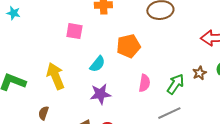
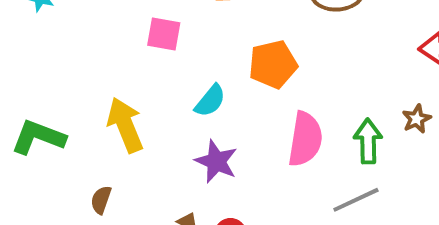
pink semicircle: (144, 83) -> (305, 139), size x1.5
green arrow: (175, 84) -> (368, 141), turned -35
purple star: (100, 94) -> (216, 161), turned 30

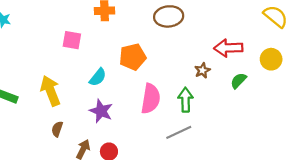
brown star: (417, 119) -> (202, 70), moved
brown semicircle: (101, 200) -> (57, 129), moved

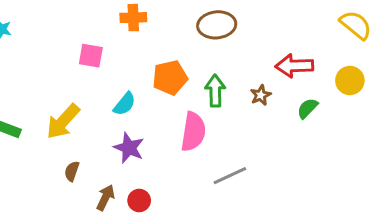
yellow arrow: (50, 91) -> (63, 121), turned -116
green arrow: (186, 100) -> (215, 91), moved

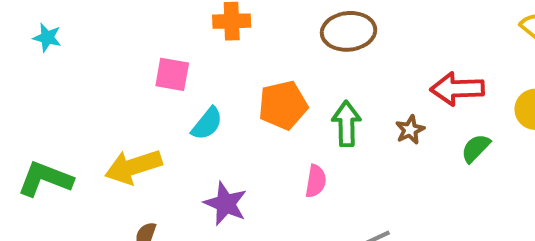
cyan semicircle: (125, 104) -> (207, 124), moved
yellow arrow: (63, 121) -> (133, 167), turned 30
pink semicircle: (193, 132) -> (316, 181), size x0.6

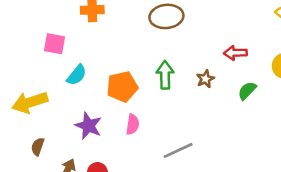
red arrow: (457, 89) -> (235, 53), size x0.7
orange pentagon: (283, 105) -> (122, 87), moved
pink semicircle: (316, 181) -> (133, 124), moved

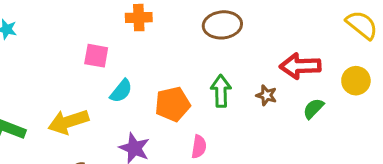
red arrow: (235, 53) -> (300, 66), size x1.5
brown star: (205, 79) -> (266, 95), turned -30
pink semicircle: (133, 124) -> (199, 147), moved

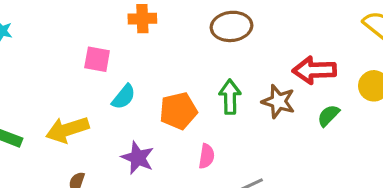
brown star: (266, 95) -> (278, 101), size x1.5

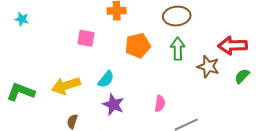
cyan semicircle: (124, 97) -> (106, 79), moved
green arrow: (230, 97) -> (178, 49), moved
orange pentagon: (178, 111) -> (138, 46), moved

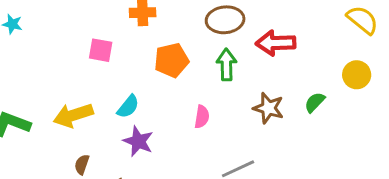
red arrow: (233, 46) -> (276, 43), moved
brown star: (208, 67) -> (268, 108), moved
pink semicircle: (160, 104) -> (202, 117), moved

